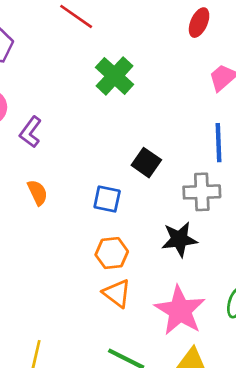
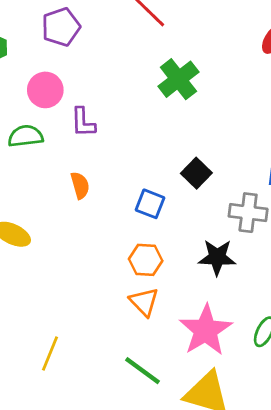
purple L-shape: (30, 132) -> (83, 122), turned -48

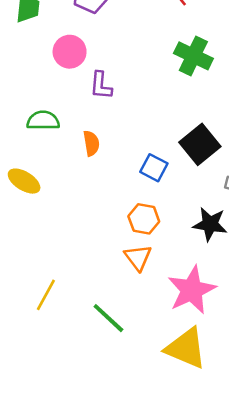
green cross: (178, 79) -> (193, 56), turned -33
green semicircle: (26, 136) -> (43, 120), moved
black square: (196, 173) -> (200, 144), size x1.4
green line: (142, 371) -> (108, 318), moved

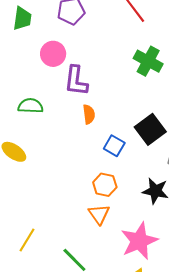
purple L-shape: (101, 85) -> (76, 81), size x1.4
orange semicircle: (91, 143) -> (89, 114), moved

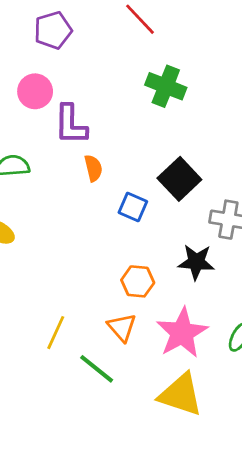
orange hexagon: (105, 185) -> (138, 281), moved
orange triangle: (99, 214) -> (122, 327), moved
yellow line: (27, 240) -> (56, 333), moved

